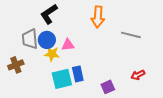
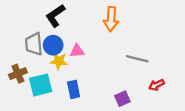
gray line: (131, 35) -> (137, 59), moved
blue rectangle: (78, 74) -> (74, 89), moved
cyan square: (62, 79) -> (41, 85), moved

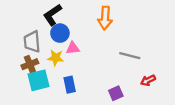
blue circle: (53, 45) -> (60, 33), moved
brown cross: (18, 74) -> (30, 64), moved

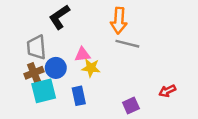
blue circle: (60, 33) -> (56, 68), moved
gray line: (130, 56) -> (127, 44), moved
yellow star: (56, 58) -> (91, 68), moved

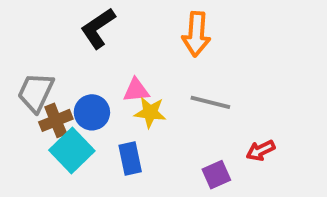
gray line: (127, 44) -> (210, 102), moved
gray trapezoid: (36, 47) -> (36, 92), moved, turned 30
cyan square: (44, 91) -> (72, 151), turned -30
red arrow: (167, 91) -> (261, 151), moved

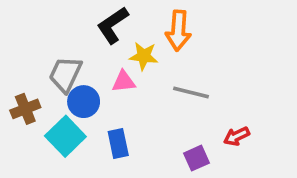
black L-shape: (98, 28) -> (113, 25), moved
gray trapezoid: (36, 92) -> (65, 74), moved
yellow star: (150, 112) -> (144, 56), moved
brown cross: (56, 120) -> (25, 109), moved

